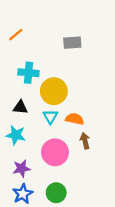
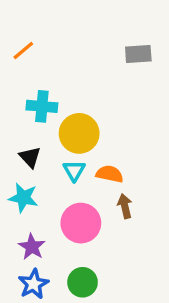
gray rectangle: (72, 43) -> (138, 54), moved
black triangle: (20, 107) -> (30, 157), turned 42
purple star: (22, 168) -> (32, 247), turned -30

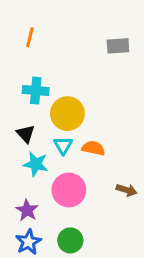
orange line: (23, 51) -> (30, 37), moved, turned -36
cyan star: (23, 198) -> (36, 164), moved
brown arrow: (125, 206) -> (127, 190), moved, turned 120

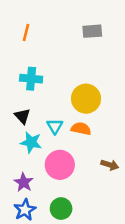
gray rectangle: (118, 46) -> (92, 31), moved
yellow circle: (67, 114) -> (86, 99), moved

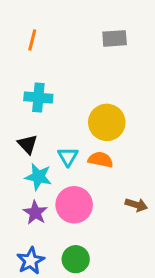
purple star: (24, 182) -> (35, 213), moved

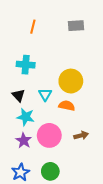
orange line: (32, 40) -> (33, 27), moved
cyan triangle: (68, 157) -> (45, 94), moved
brown arrow: (136, 205) -> (81, 135), moved, turned -32

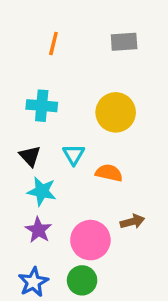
yellow circle: (71, 81) -> (116, 112), moved
pink circle: (49, 135) -> (90, 240), moved

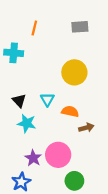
cyan cross: (42, 106) -> (14, 53), moved
brown arrow: (132, 222) -> (86, 128), moved
purple star: (38, 230) -> (33, 158), moved
green circle: (82, 280) -> (74, 181), moved

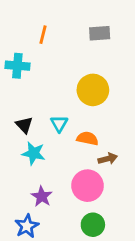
pink circle: (58, 155) -> (87, 186), moved

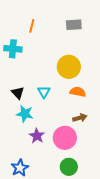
orange semicircle: (87, 138) -> (78, 92), moved
purple star: (42, 196) -> (37, 136), moved

